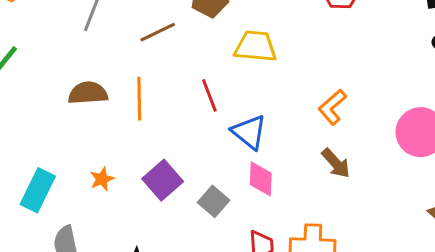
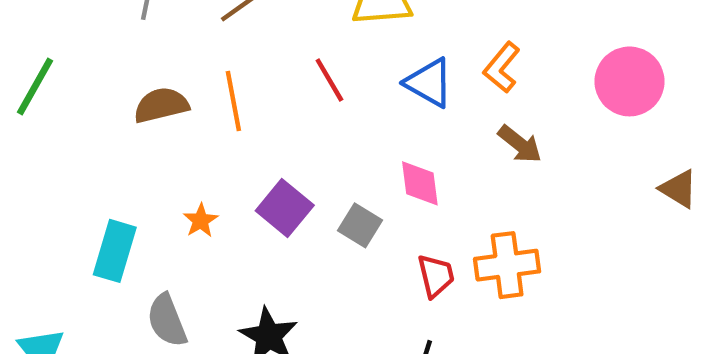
blue triangle: (249, 132) -> (429, 83), moved

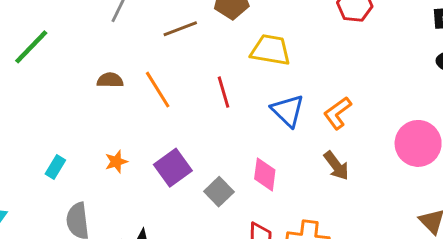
orange line: (233, 101) -> (158, 90), turned -36
brown semicircle: (161, 105) -> (110, 80), size x0.7
cyan rectangle: (115, 251) -> (55, 167), size x0.6

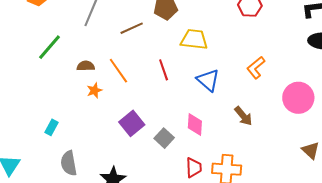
green line: (31, 47) -> (50, 47), moved
orange L-shape: (337, 113) -> (256, 68), moved
orange star: (116, 162) -> (94, 90), moved

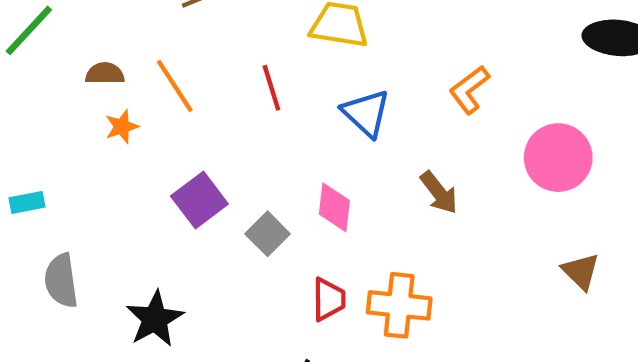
cyan rectangle: (52, 127) -> (27, 202), turned 49

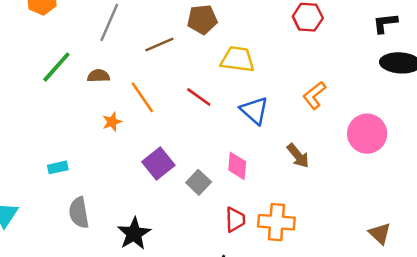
brown semicircle: (105, 74) -> (99, 76), moved
red line: (271, 88) -> (199, 97), turned -36
brown triangle: (581, 271) -> (380, 233), moved

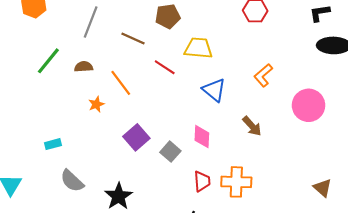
brown line: (159, 44) -> (133, 38), turned 50
red line: (199, 97) -> (165, 67), moved
gray semicircle: (79, 213) -> (72, 181), turned -35

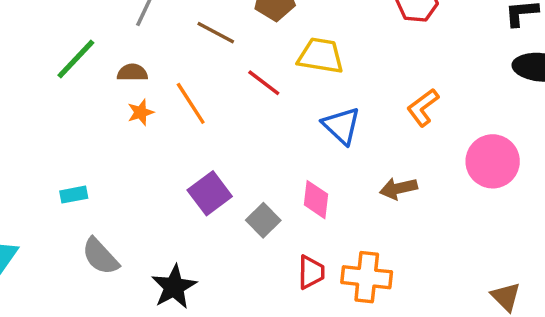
orange star: (96, 104) -> (141, 112), moved
brown arrow: (252, 126) -> (398, 188), turned 115

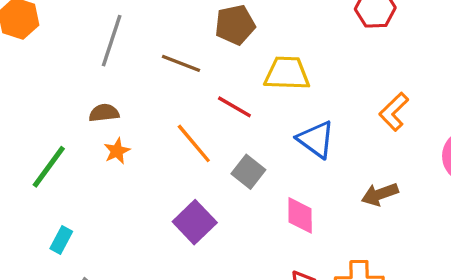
green line: (76, 59) -> (49, 167), moved
orange line: (191, 103) -> (194, 143), moved
cyan rectangle: (74, 195) -> (61, 240), turned -44
gray square: (263, 220) -> (248, 172), moved

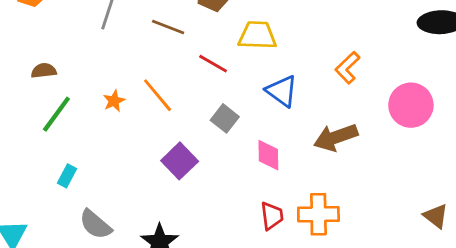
brown semicircle: (104, 113) -> (44, 71), moved
orange line: (194, 143) -> (158, 95), moved
brown arrow: (380, 194) -> (336, 137), size x1.4

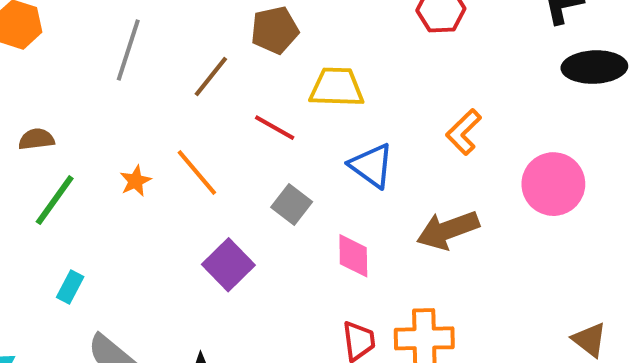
brown line: (168, 27) -> (211, 76), turned -72

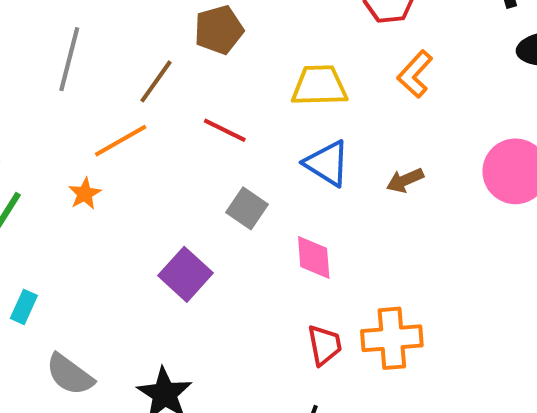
yellow trapezoid: (337, 87) -> (319, 86), moved
orange L-shape: (464, 132) -> (415, 74), moved
orange line: (197, 173) -> (121, 141), moved, turned -76
brown arrow: (448, 230) -> (405, 180), moved, size x0.6

